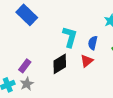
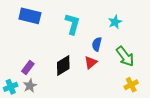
blue rectangle: (27, 15) -> (30, 16), turned -30
cyan L-shape: (70, 37) -> (72, 24), moved

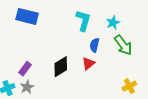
cyan L-shape: (72, 24) -> (83, 21), moved
green arrow: (125, 56) -> (123, 45), moved

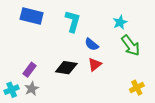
cyan L-shape: (83, 21) -> (73, 21), moved
blue semicircle: (95, 45) -> (92, 44), moved, turned -64
black diamond: (61, 67) -> (66, 68), turned 40

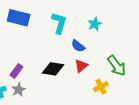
cyan star: (120, 22) -> (95, 24), moved
green arrow: (131, 45) -> (117, 66), moved
yellow cross: (137, 88) -> (101, 87), moved

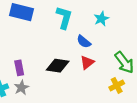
purple rectangle: (16, 71) -> (19, 68), turned -48
yellow cross: (101, 87) -> (117, 85), moved

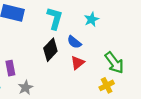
black diamond: (58, 66) -> (50, 50), moved, turned -55
gray star: (21, 88) -> (26, 88), moved

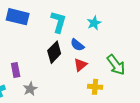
yellow cross: (107, 85) -> (95, 87), moved, turned 32

